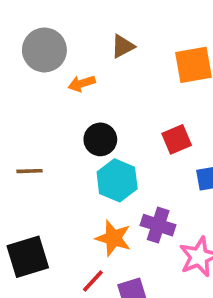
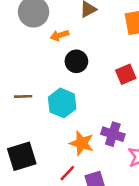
black circle: (100, 139) -> (76, 61), moved
cyan hexagon: (117, 180) -> (62, 103), moved

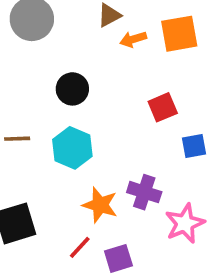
orange arrow: (60, 35) -> (133, 39), moved
black circle: (76, 61) -> (72, 89), moved

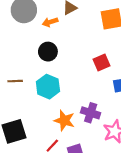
orange arrow: (133, 39) -> (50, 22), moved

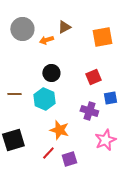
black circle: (48, 52) -> (51, 73), moved
purple cross: (91, 113) -> (89, 111), moved

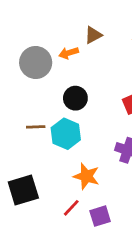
gray circle: (22, 29) -> (36, 62), moved
brown line: (14, 94) -> (36, 127), moved

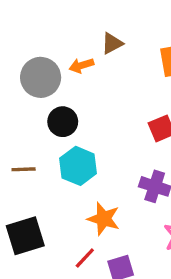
black circle: (75, 98) -> (63, 122), moved
brown line: (36, 127) -> (24, 169), moved

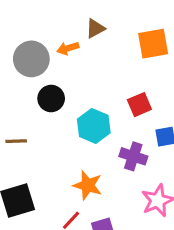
cyan hexagon: (78, 166) -> (94, 126), moved

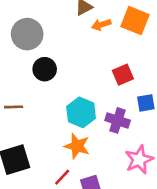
orange square: (153, 44) -> (135, 21), turned 32
orange arrow: (68, 48) -> (101, 25), moved
cyan hexagon: (94, 126) -> (81, 112), moved

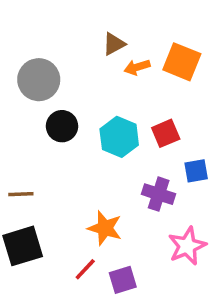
brown line: (14, 107) -> (21, 194), moved
cyan hexagon: (81, 112) -> (119, 137), moved

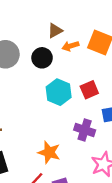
black circle: (62, 126) -> (42, 58), moved

